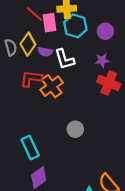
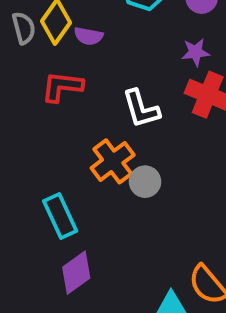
white L-shape: (65, 59) -> (141, 109), moved
orange cross: (52, 86) -> (113, 161), moved

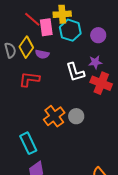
white L-shape: (141, 109) -> (75, 72), moved
gray circle: (145, 182) -> (76, 116), moved

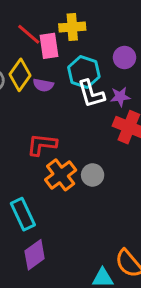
cyan hexagon: (70, 30) -> (84, 72), moved
white L-shape: (75, 72) -> (91, 94), moved
red L-shape: (29, 79) -> (42, 145), moved

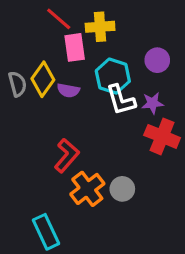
red line: (29, 34) -> (59, 19), moved
red L-shape: (42, 145) -> (67, 156), turned 124

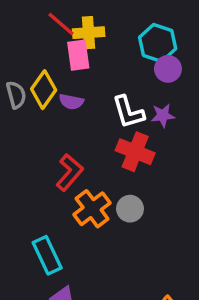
yellow cross: (100, 27) -> (89, 33), moved
cyan hexagon: (113, 76) -> (158, 43), moved
red cross: (162, 136) -> (135, 152), moved

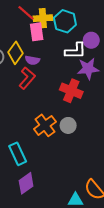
cyan hexagon: (158, 43) -> (65, 21), moved
white L-shape: (128, 112) -> (75, 51), moved, turned -75
purple star: (163, 115) -> (88, 69), size x1.5
red L-shape: (70, 172) -> (27, 78), moved

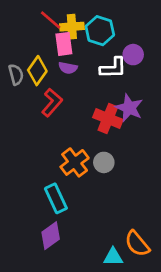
purple semicircle: (32, 60) -> (68, 68), moved
purple star: (88, 69) -> (129, 108), moved, turned 30
cyan rectangle: (18, 154) -> (56, 198), moved

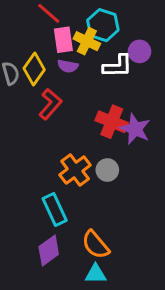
yellow cross: (72, 27) -> (87, 41), moved, turned 30
purple star: (129, 108) -> (135, 129), moved
orange semicircle: (137, 244) -> (96, 245), moved
cyan triangle: (113, 257) -> (96, 274), moved

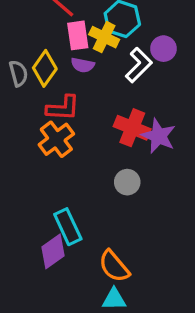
white L-shape: (118, 66) -> (139, 65), turned -44
red L-shape: (50, 104) -> (63, 108), turned 52
orange cross: (75, 170) -> (56, 139), moved
purple diamond: (49, 251) -> (53, 251), moved

